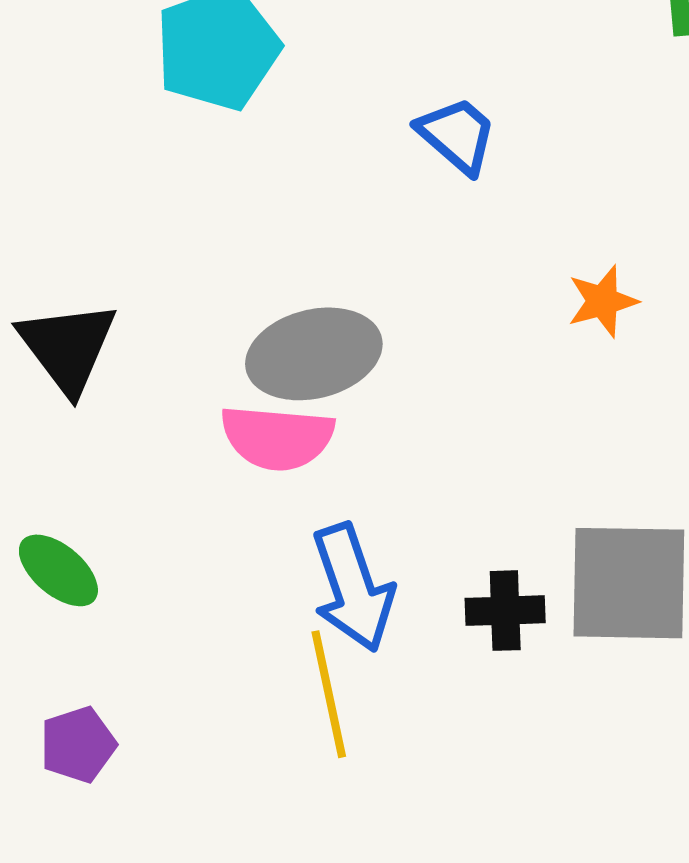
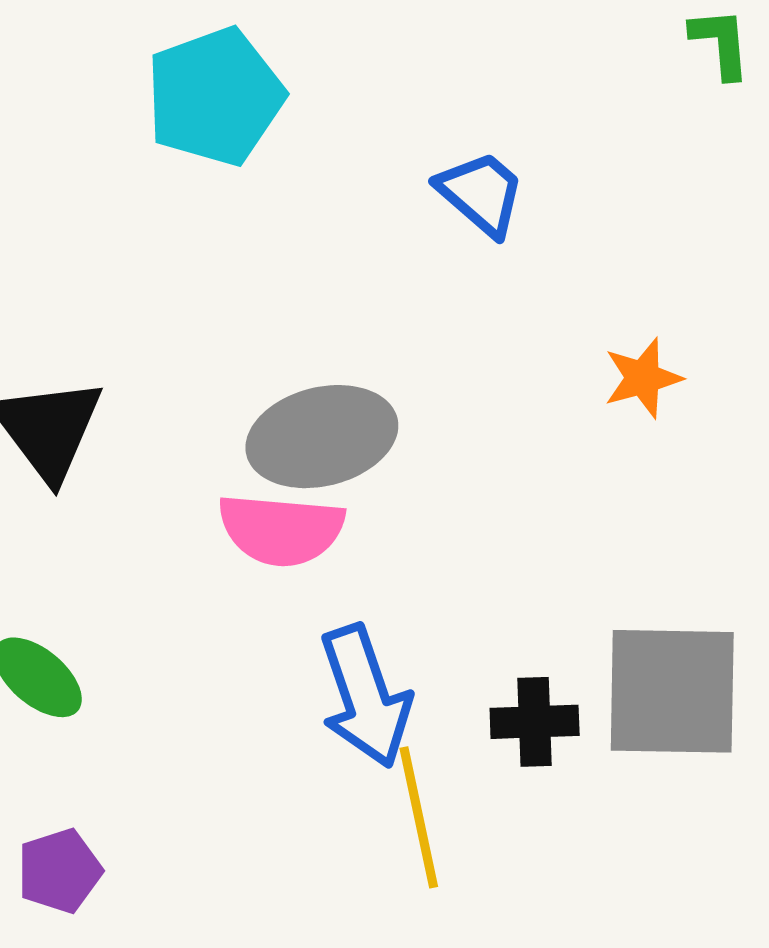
yellow line: (329, 694) -> (419, 817), moved

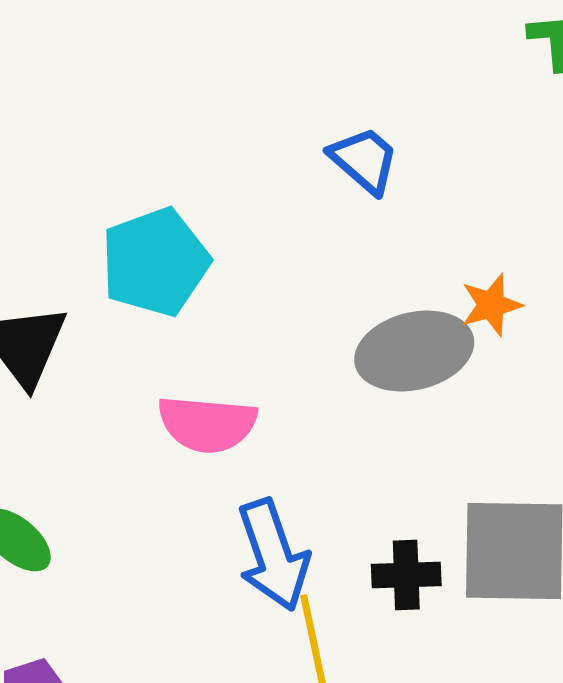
cyan pentagon: (215, 97) -> (155, 262), moved
gray ellipse: (322, 437) -> (414, 351), moved

